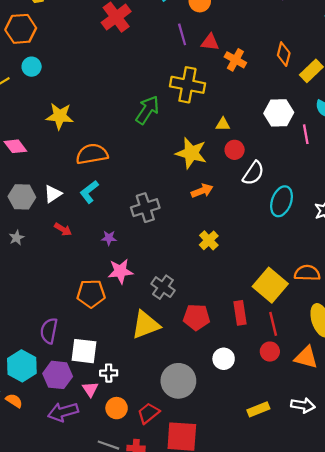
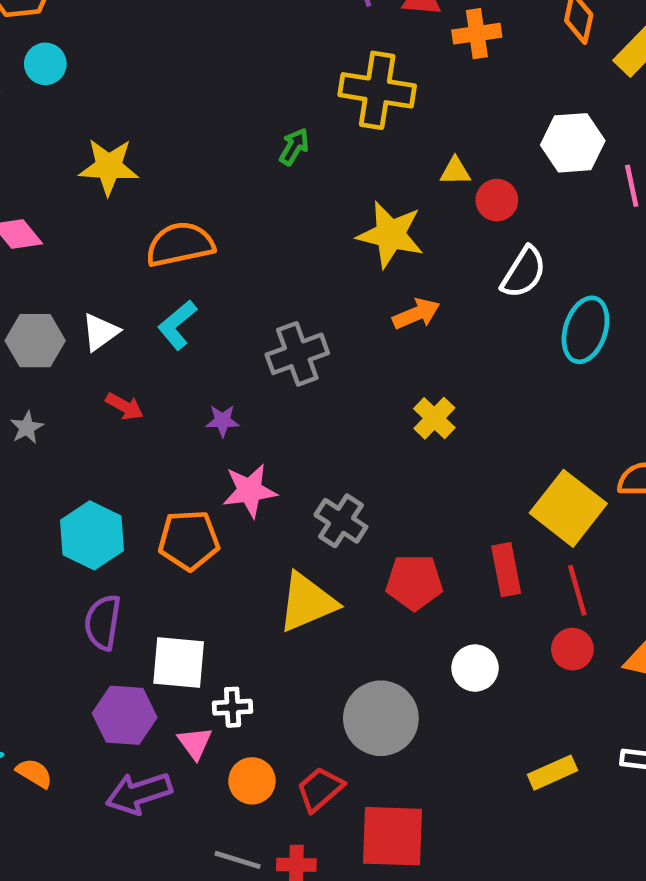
orange cross: (235, 60) -> (477, 34), turned -35
green arrow: (147, 110) -> (294, 147), size x0.6
red circle: (235, 150) -> (497, 200), moved
cyan hexagon: (22, 366) -> (92, 535), moved

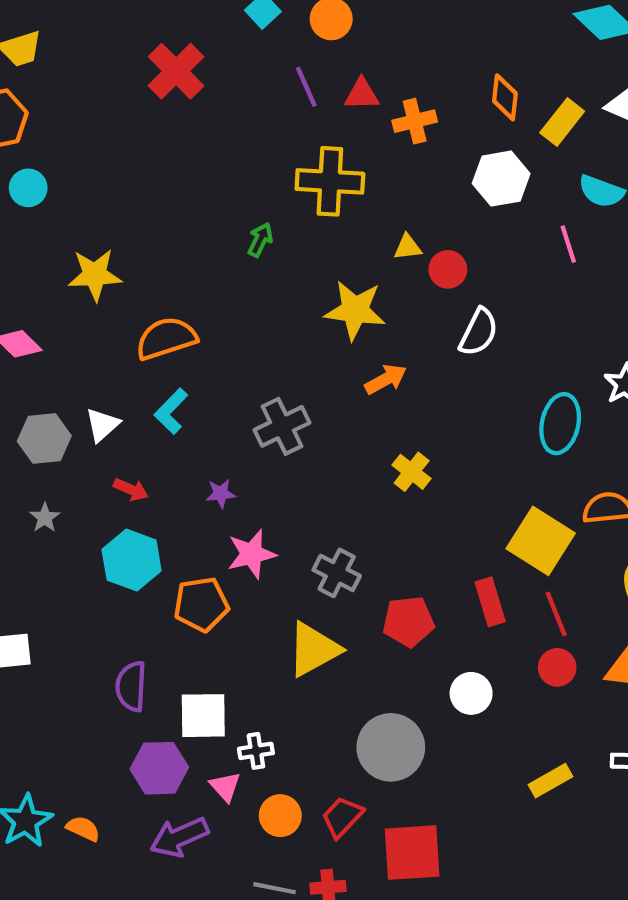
white hexagon: (573, 143) -> (501, 179), moved
cyan ellipse: (585, 330) -> (560, 424), moved
cyan hexagon: (92, 535) -> (132, 560), moved

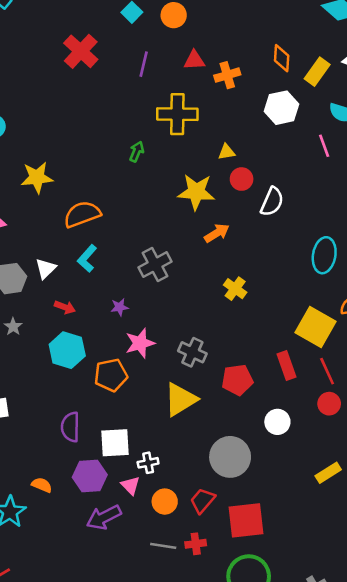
purple line: (306, 87) -> (144, 64), moved, turned 40
red circle: (448, 269) -> (242, 179), moved
orange semicircle: (83, 829) -> (42, 485), moved

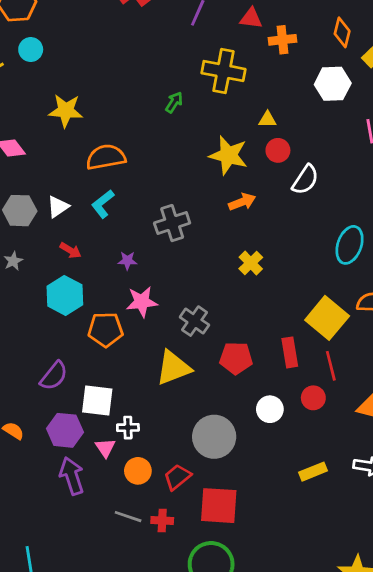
red circle: (329, 404) -> (313, 398), moved
purple semicircle: (70, 427) -> (54, 376), turned -152
purple arrow: (104, 517) -> (72, 476), turned 88

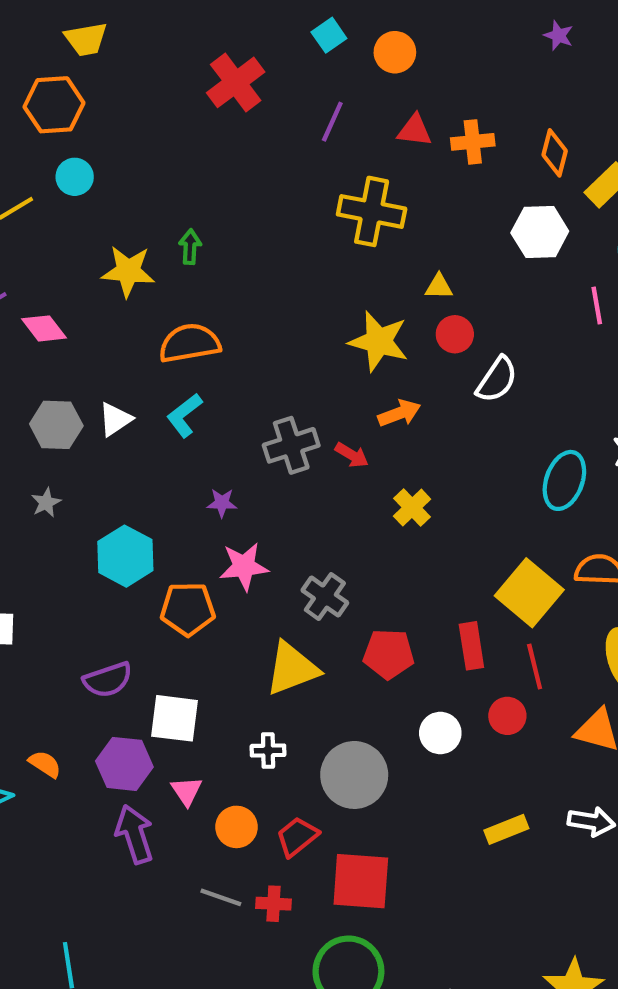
orange cross: (283, 40) -> (473, 142), moved
green arrow: (174, 102) -> (190, 247), moved, turned -30
red arrow: (71, 250) -> (352, 455), moved
purple semicircle: (54, 376) -> (108, 680), turned 32
white cross: (128, 428) -> (268, 750), moved

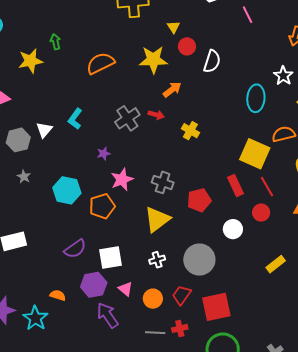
yellow triangle: (439, 287) -> (173, 27), turned -48
orange semicircle: (190, 343) -> (100, 63), moved

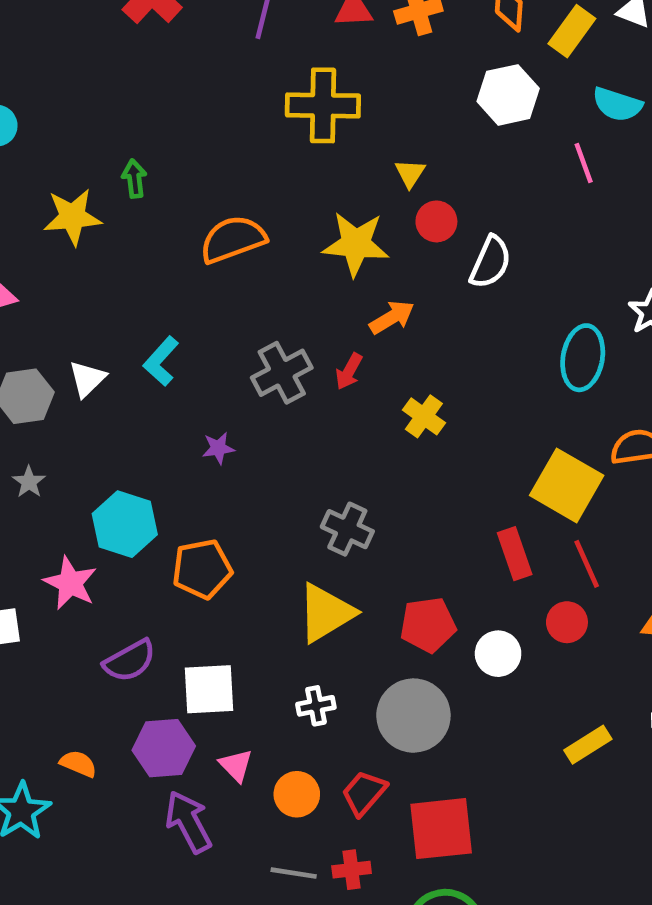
red arrow: (156, 115) -> (349, 371), turned 98
pink star: (122, 179) -> (70, 583), moved, turned -30
red pentagon: (199, 200) -> (428, 625), moved

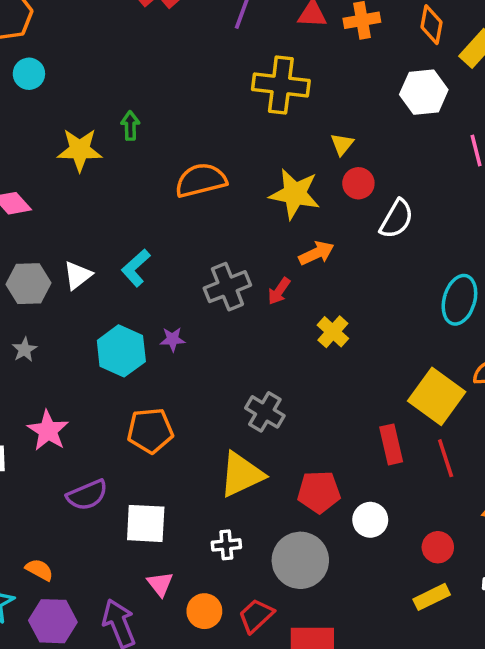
cyan hexagon: (125, 524) -> (121, 351), moved
red circle: (567, 622) -> (438, 547), moved
purple hexagon: (164, 748) -> (53, 621), moved

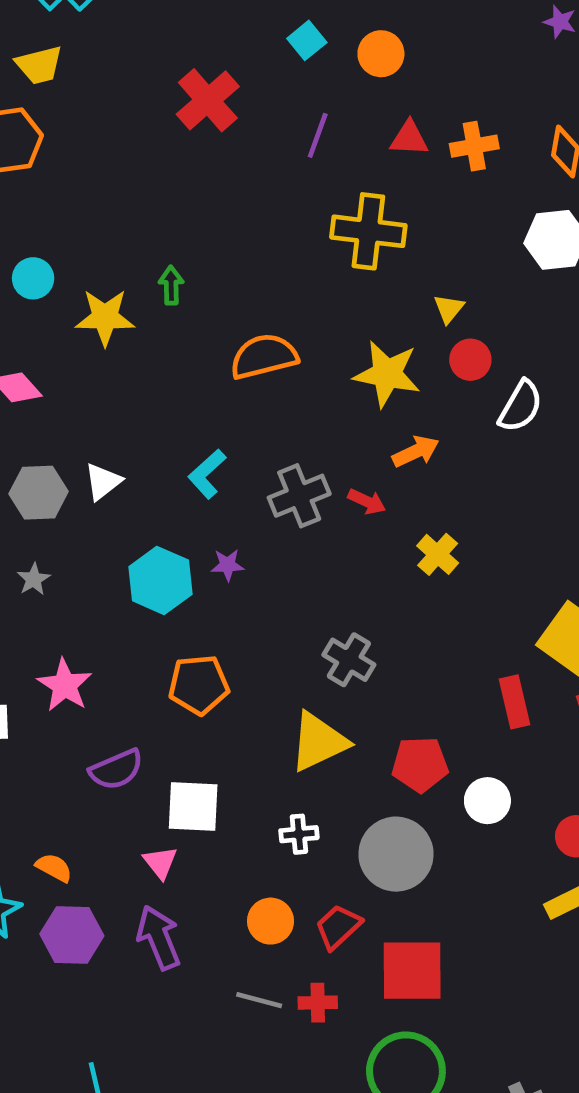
cyan circle: (29, 74) -> (33, 278), moved
cyan L-shape: (136, 268) -> (207, 474), moved
red arrow: (279, 291) -> (367, 501), turned -100
pink triangle: (160, 584) -> (160, 862), moved

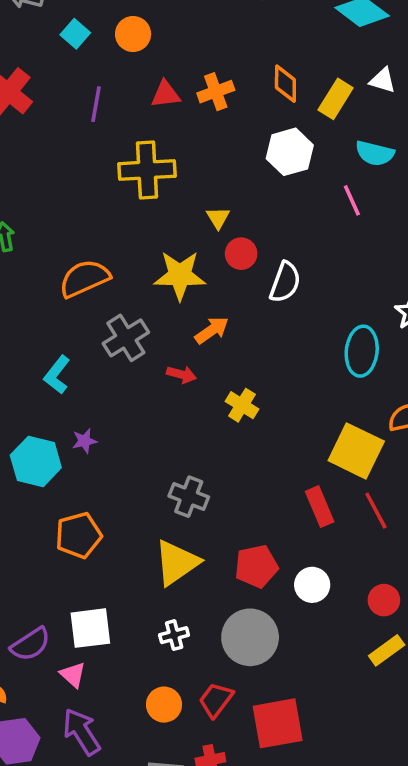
gray cross: (299, 496) -> (126, 338), moved
purple semicircle: (116, 769) -> (30, 644), moved

